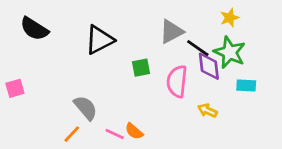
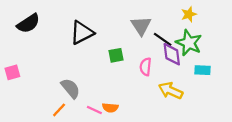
black semicircle: (34, 29) -> (28, 23), turned -65
gray triangle: (171, 32) -> (141, 26), turned -35
pink semicircle: (177, 81) -> (146, 67), size x0.7
yellow arrow: (207, 111) -> (171, 91), size x1.5
orange semicircle: (134, 131) -> (110, 108), turned -35

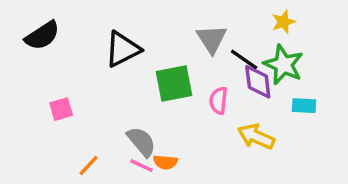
green square: (116, 55) -> (174, 83), size x1.6
pink square: (12, 72) -> (61, 109), moved
gray semicircle: (70, 88) -> (141, 142), moved

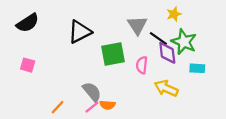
yellow star: (283, 22) -> (174, 14), moved
pink square: (61, 109) -> (28, 65), moved, turned 32
pink line: (141, 166) -> (92, 107), turned -64

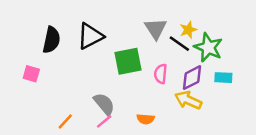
yellow star: (174, 14) -> (188, 30), moved
black semicircle: (28, 23) -> (51, 40), moved, turned -45
purple diamond: (167, 53) -> (192, 78), moved, turned 70
orange semicircle: (107, 105) -> (146, 119), moved

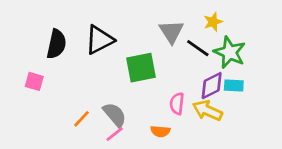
yellow star: (188, 30) -> (213, 22), moved
pink semicircle: (161, 74) -> (177, 104), moved
cyan rectangle: (223, 78) -> (234, 86), moved
orange line: (65, 121) -> (81, 119), moved

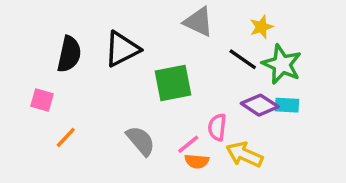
gray triangle: (171, 32) -> (198, 22), moved, turned -32
purple diamond: (212, 86) -> (260, 105), turned 60
yellow arrow: (207, 111) -> (244, 154), moved
orange line: (81, 119) -> (66, 137), moved
pink line: (115, 134) -> (188, 144), moved

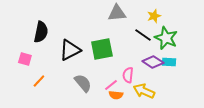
gray triangle: (198, 22) -> (117, 13), turned -30
black triangle: (122, 49) -> (70, 50), moved

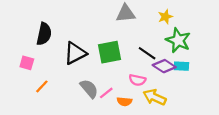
black line: (143, 35) -> (147, 53), moved
pink semicircle: (128, 75) -> (137, 80), turned -84
pink line: (111, 85) -> (106, 93), moved

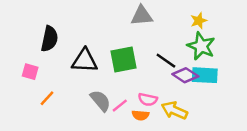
yellow star: (165, 17) -> (199, 21), moved
black triangle: (75, 53) -> (85, 61), turned 30
cyan rectangle: (181, 66) -> (205, 75), size x1.5
pink semicircle: (137, 80) -> (148, 99), moved

